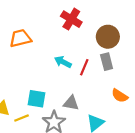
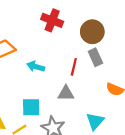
cyan arrow: (63, 62) -> (36, 67), moved
gray triangle: (71, 103) -> (66, 93), moved

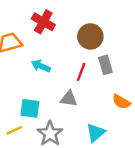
red cross: (52, 20) -> (43, 22), moved
brown circle: (92, 32) -> (90, 36), moved

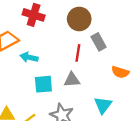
cyan arrow: (41, 66) -> (29, 57), moved
cyan square: (30, 108) -> (43, 84), moved

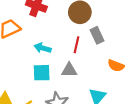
cyan arrow: (29, 57) -> (43, 48), moved

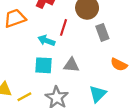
red line: (76, 45) -> (64, 27), moved

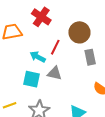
gray triangle: (71, 65) -> (54, 73), moved

